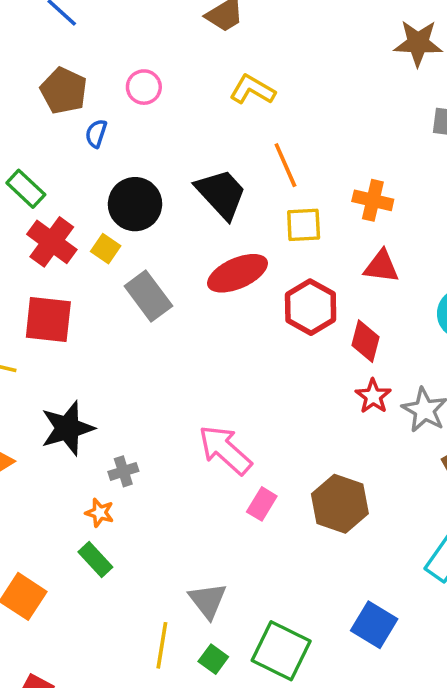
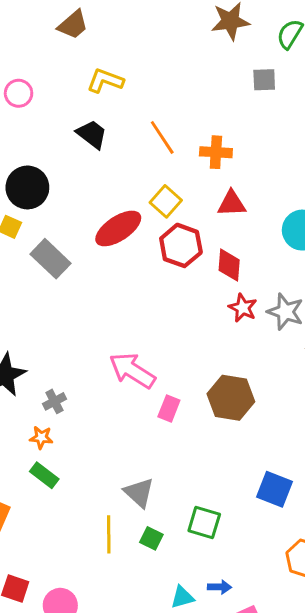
orange line: (285, 165) -> (162, 137), moved
black trapezoid: (221, 194) -> (92, 134), moved, size x0.7
yellow square: (304, 225) -> (166, 201), moved, turned -36
green square: (281, 651) -> (204, 523), size x0.7

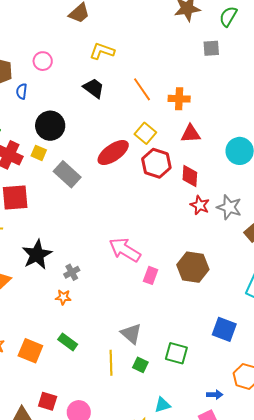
green rectangle: (44, 475) -> (68, 342), moved
blue arrow: (219, 587) -> (215, 395), moved

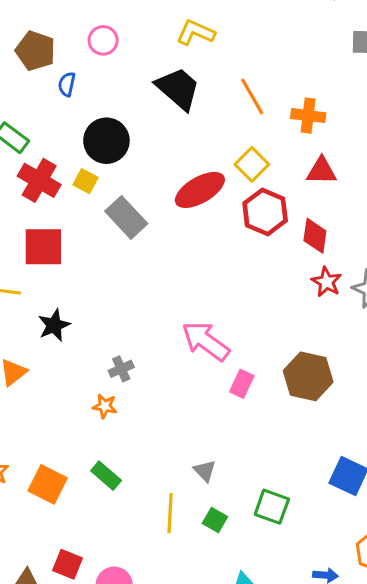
black trapezoid: (94, 88) -> (178, 88), size x1.4
black star: (37, 255) -> (54, 325), moved, size x0.7
gray triangle: (131, 334) -> (205, 471), size x0.7

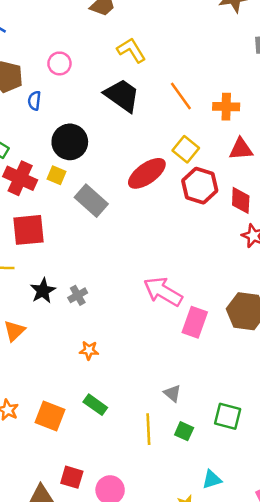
yellow L-shape: (196, 33) -> (131, 50), turned 40
gray cross: (121, 369) -> (78, 295), moved
pink rectangle: (242, 384) -> (195, 322), size x1.4

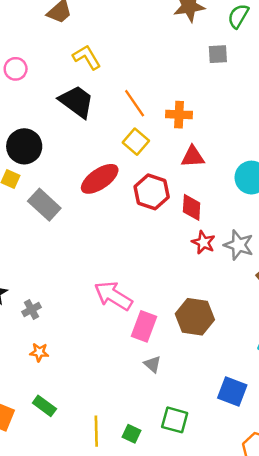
yellow square: (186, 149) -> (136, 142), moved
gray cross: (78, 295) -> (32, 310), moved
gray triangle: (172, 393) -> (152, 364), moved

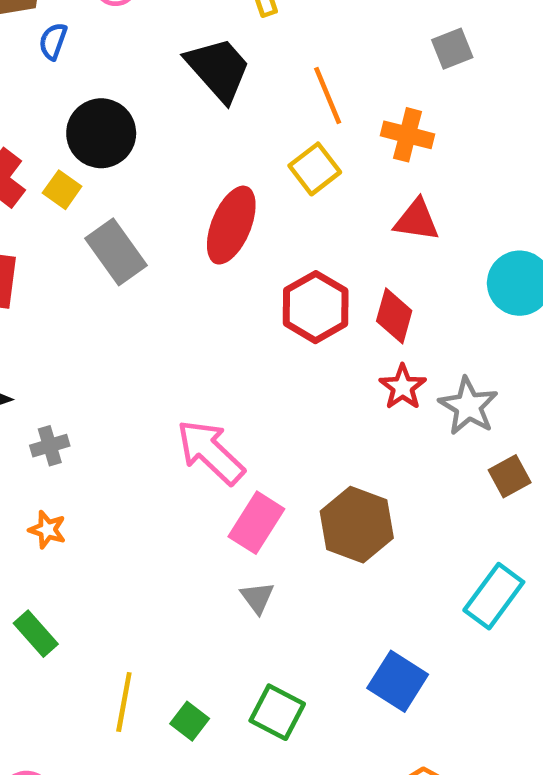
gray square: (218, 54) -> (452, 49), moved, turned -30
red ellipse: (100, 179) -> (231, 225), turned -45
red hexagon: (152, 192) -> (316, 307), moved

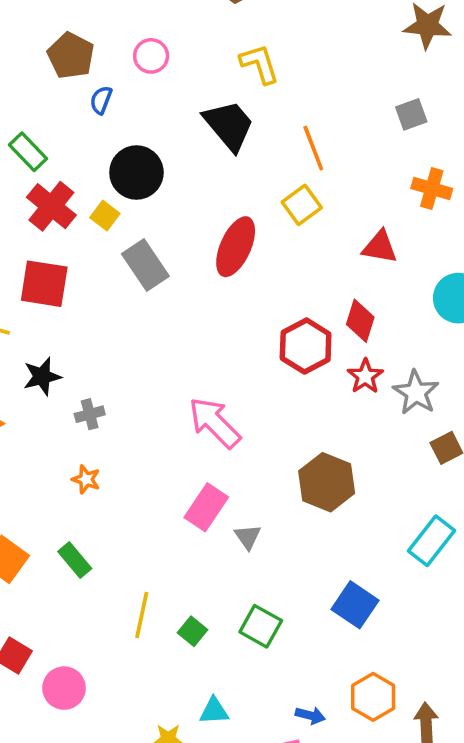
orange cross: (407, 135) -> (432, 188), moved
red hexagon: (316, 307) -> (306, 346), moved
pink rectangle: (256, 523) -> (206, 507), moved

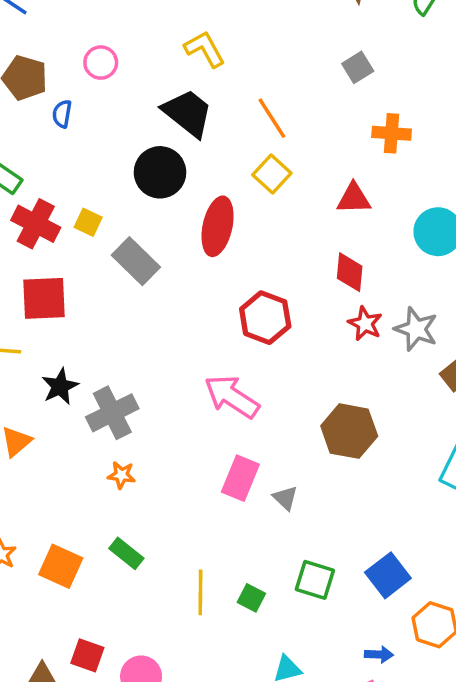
black circle: (136, 173) -> (160, 172), moved
red hexagon: (306, 346) -> (265, 318), moved
gray cross: (90, 414) -> (112, 413), size x1.8
blue square: (355, 605) -> (388, 575), moved, turned 30

